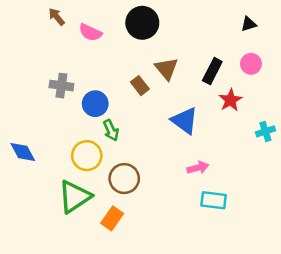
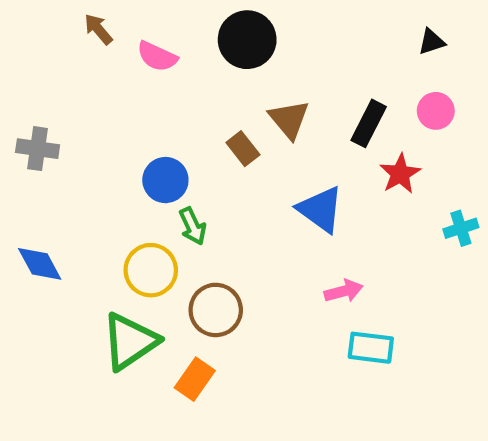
gray cross: (61, 86) -> (38, 149), moved

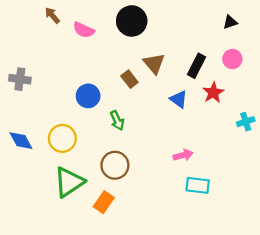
blue triangle: (320, 209) -> (179, 99), moved, size x0.7
green arrow: (193, 226) -> (117, 121), moved
yellow circle: (151, 270) -> (62, 138), moved

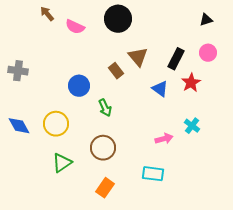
cyan cross: (246, 122) -> (192, 126), moved, turned -35
green triangle: (69, 182) -> (62, 163), size x0.7
cyan rectangle: (198, 185) -> (153, 174), moved
orange rectangle: (104, 202) -> (105, 188), moved

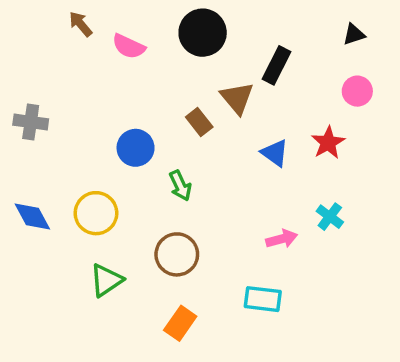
black rectangle: (176, 59) -> (277, 65), moved

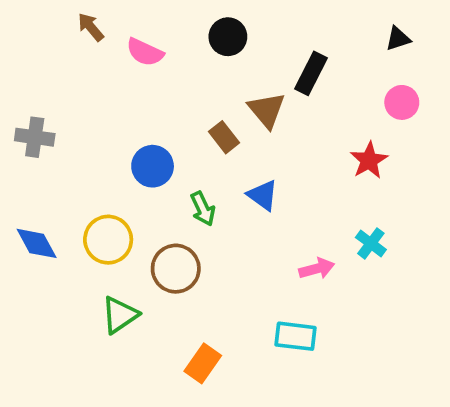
black circle: (203, 33) -> (228, 37), size x0.7
blue triangle: (275, 153) -> (263, 195), moved
brown circle: (177, 254) -> (176, 269), moved

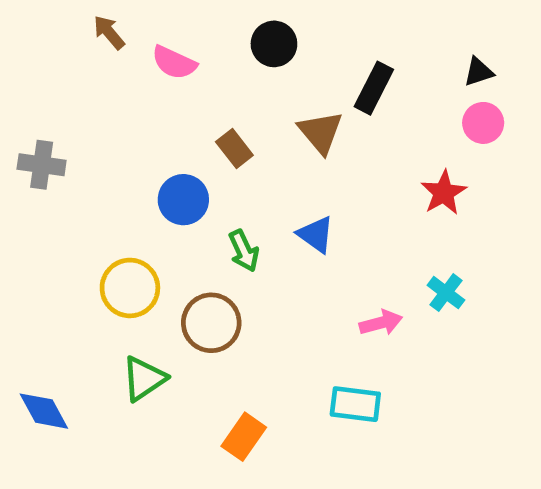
black triangle: (398, 39) -> (478, 72), moved
brown rectangle: (224, 137) -> (234, 148), moved
blue diamond: (37, 243) -> (44, 411), moved

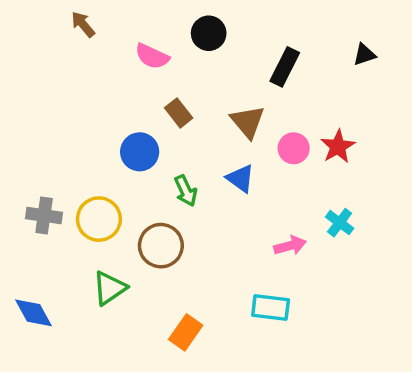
pink semicircle: (174, 63) -> (152, 56), moved
pink circle: (483, 123) -> (294, 148), moved
brown triangle: (320, 132) -> (248, 122), moved
gray cross: (42, 165) -> (44, 216), moved

